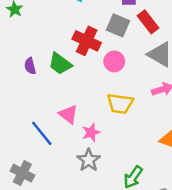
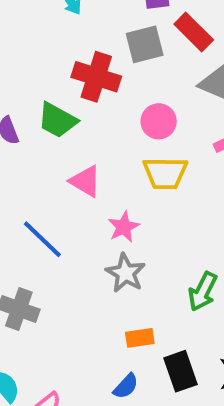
gray square: (118, 25) -> (145, 44), turned -30
pink circle: (114, 61) -> (159, 121), moved
pink triangle: (68, 114) -> (85, 181), moved

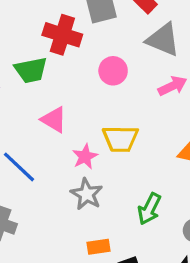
green trapezoid: (57, 120) -> (31, 70), turned -40
yellow trapezoid: (165, 173) -> (120, 139), moved

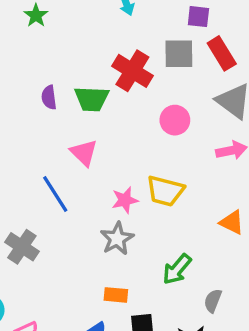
pink triangle: (54, 120) -> (84, 153), moved

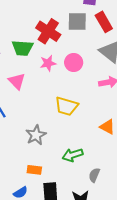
pink star: (125, 200) -> (48, 63), moved
green arrow: (177, 269) -> (73, 155), turned 30

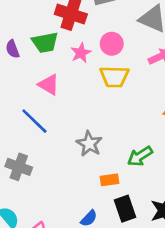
yellow trapezoid: (67, 106) -> (114, 77), moved
orange rectangle: (34, 170) -> (110, 180), moved

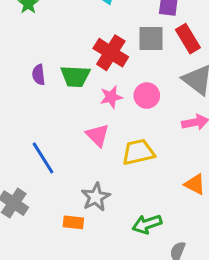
yellow trapezoid: (114, 77) -> (138, 152), moved, turned 152
pink triangle: (49, 85) -> (98, 135), moved
orange rectangle: (110, 180) -> (73, 222), moved

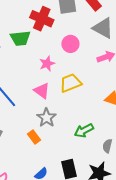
pink star: (111, 97) -> (47, 64), moved
pink triangle: (98, 135) -> (42, 91), moved
orange rectangle: (73, 222) -> (34, 137), turned 56

